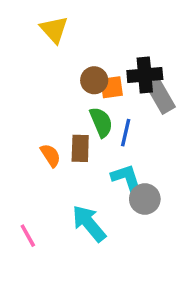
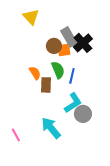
black cross: (145, 75) -> (83, 43), turned -36
gray rectangle: (161, 96) -> (69, 37), moved
orange semicircle: (51, 155) -> (35, 73), moved
cyan L-shape: (127, 180) -> (73, 103), turned 75

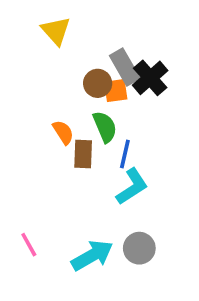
blue line: (72, 76) -> (125, 154), moved
gray circle: (83, 114) -> (139, 248), moved
cyan arrow: (51, 128) -> (92, 255), moved, turned 100

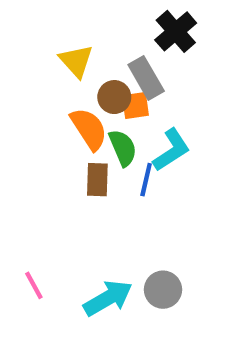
yellow triangle: (56, 31) -> (76, 61), moved
black cross: (150, 78) -> (176, 31), moved
orange semicircle: (63, 132) -> (89, 129), moved, size x1.5
cyan L-shape: (132, 187) -> (171, 150), moved

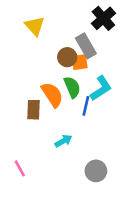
yellow triangle: (76, 61) -> (35, 26), moved
orange semicircle: (89, 129) -> (52, 95), moved
brown rectangle: (97, 180) -> (33, 110), moved
cyan arrow: (108, 298) -> (63, 141), moved, size x0.6

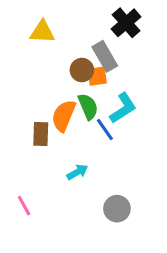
yellow triangle: (35, 26) -> (42, 32), turned -45
orange semicircle: (52, 95) -> (64, 116), turned -125
blue line: (86, 106) -> (105, 129), turned -48

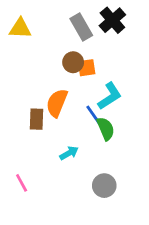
yellow triangle: (42, 32) -> (20, 28), moved
gray rectangle: (105, 56) -> (81, 27), moved
green semicircle: (88, 107) -> (106, 129), moved

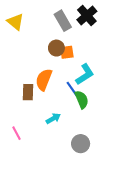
yellow triangle: (20, 28) -> (15, 22), turned 36
pink line: (22, 183) -> (16, 133), moved

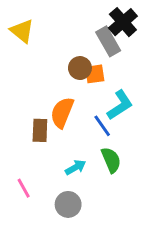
gray rectangle: (63, 21) -> (108, 41), moved
green semicircle: (82, 100) -> (111, 160), moved
gray circle: (81, 144) -> (68, 204), moved

